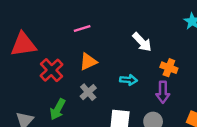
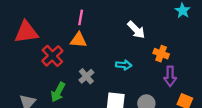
pink line: (82, 29) -> (81, 17), turned -63
orange triangle: (88, 62) -> (78, 40), moved, turned 30
purple arrow: (163, 92) -> (170, 76), moved

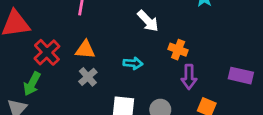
orange triangle: (78, 40) -> (85, 50), moved
green arrow: (58, 92) -> (32, 84), moved

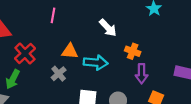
orange triangle: (85, 50) -> (70, 51), moved
cyan arrow: (133, 63) -> (96, 62), size x1.5

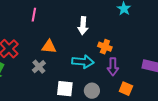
white arrow: (108, 28) -> (83, 26), turned 48
cyan arrow: (96, 62) -> (83, 62), moved

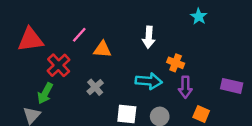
pink line: (34, 15) -> (79, 35), moved, turned 32
orange triangle: (49, 47) -> (102, 49), moved

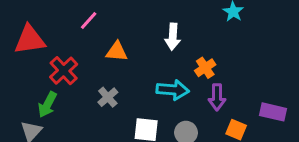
pink line: (79, 35) -> (89, 21), moved
orange cross: (176, 63) -> (205, 68), turned 35
purple rectangle: (232, 86) -> (273, 112), moved

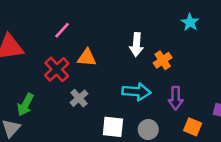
orange cross: (205, 68) -> (163, 60), moved
red cross: (64, 71) -> (57, 69), moved

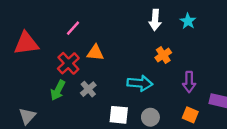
white arrow: (136, 45) -> (155, 20), moved
purple arrow: (176, 98) -> (189, 82), moved
green arrow: (25, 105) -> (58, 90), moved

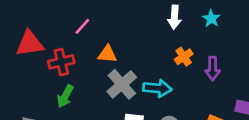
red cross: (68, 63) -> (61, 62), moved, turned 30
purple arrow: (189, 82) -> (213, 69), moved
gray cross: (88, 89) -> (122, 84), moved, size x1.6

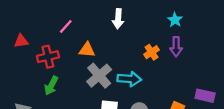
white arrow: (174, 17) -> (118, 19), moved
red triangle: (30, 44) -> (21, 41), size x0.6
purple arrow: (213, 69) -> (176, 47), moved

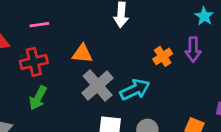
cyan star: (175, 20) -> (204, 16), moved
pink line: (66, 27) -> (39, 25), moved, turned 40
cyan arrow: (129, 79) -> (135, 90), turned -30

